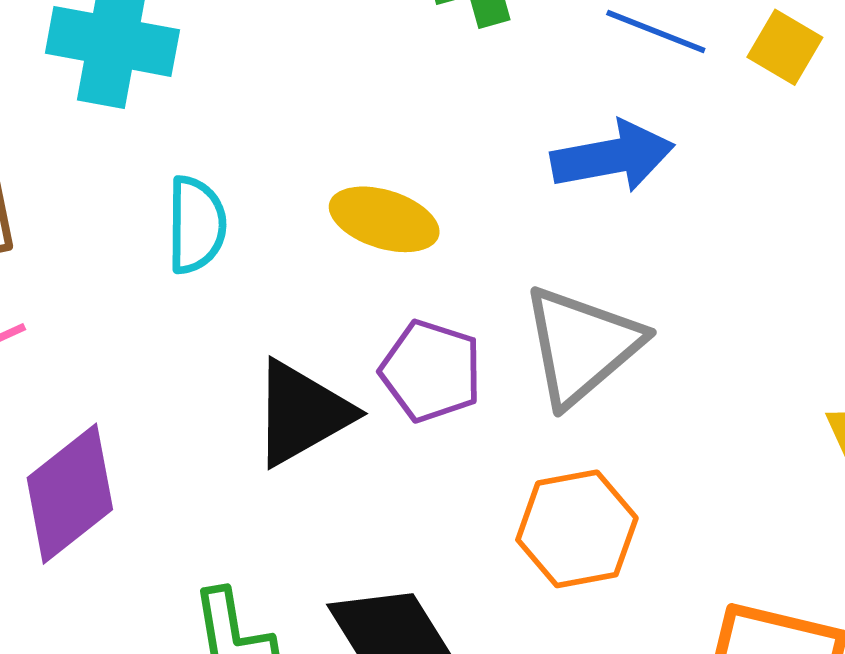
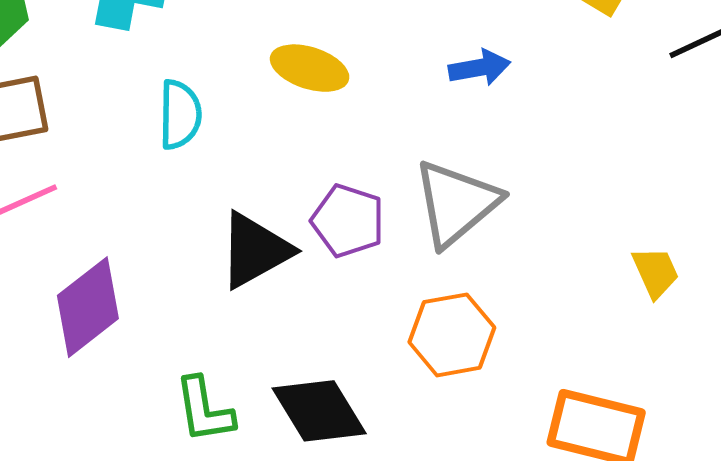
blue arrow: (613, 157) -> (479, 68), size x0.7
yellow ellipse: (384, 219) -> (310, 68), moved

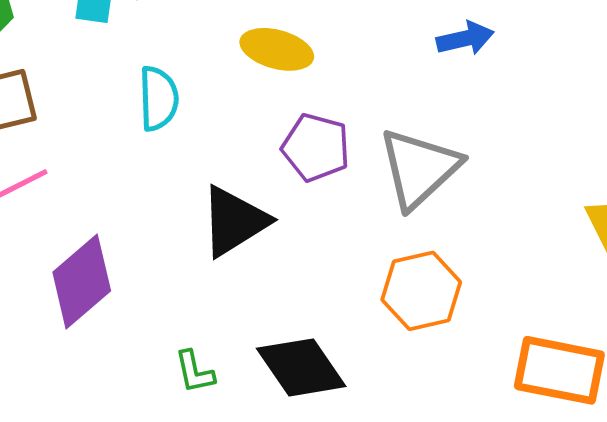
blue arrow: (479, 68) -> (465, 38), moved
purple pentagon: (348, 221) -> (316, 147), moved
green L-shape: (204, 410) -> (195, 372), size x0.7

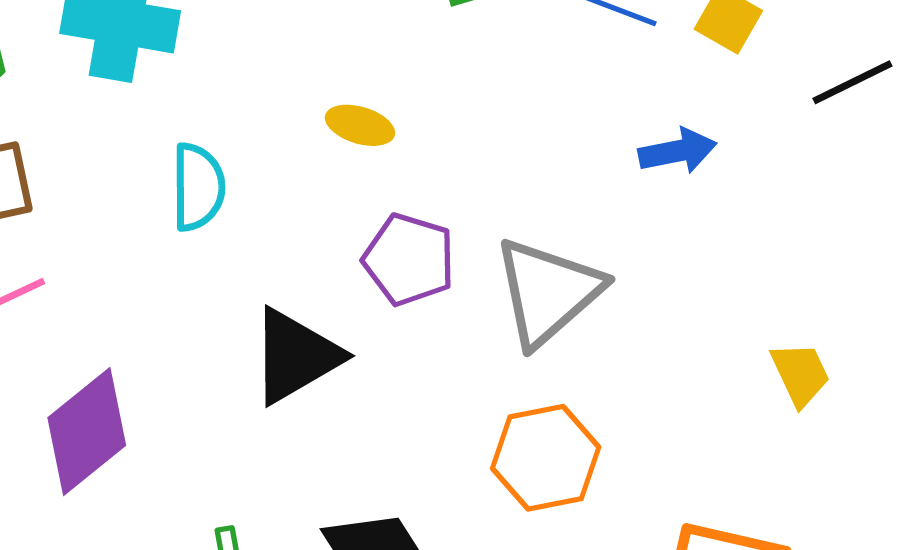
blue arrow: (465, 38) -> (678, 151), moved
yellow ellipse: (277, 49) -> (360, 125), size x0.7

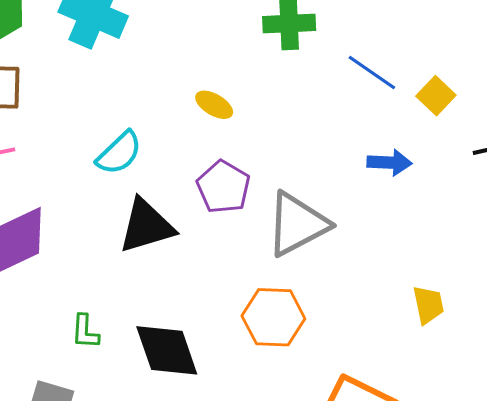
cyan semicircle: (198, 187) -> (119, 153), moved, turned 33

